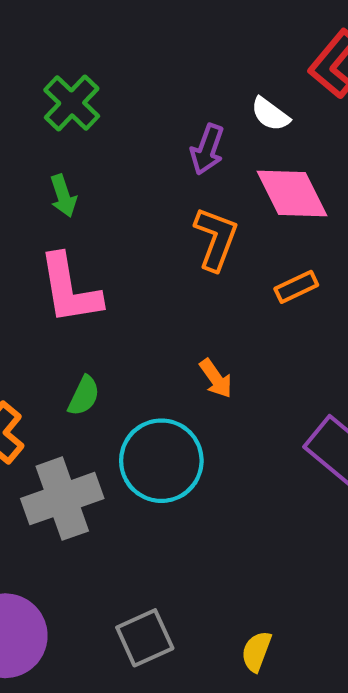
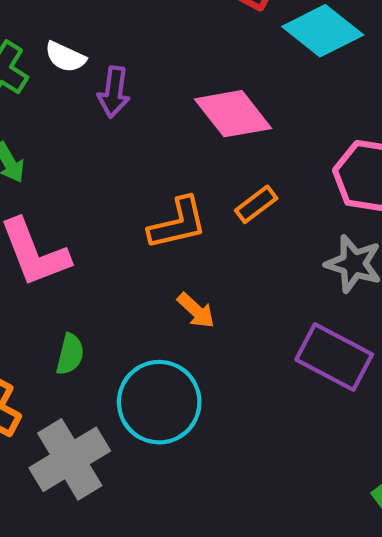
white semicircle: (270, 114) -> (65, 57), moved
purple arrow: (207, 149) -> (114, 92), moved
orange L-shape: (216, 239) -> (178, 223), moved, turned 68

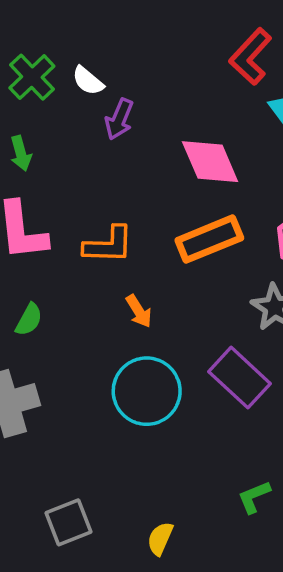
orange rectangle: (256, 204) -> (209, 239), size x1.8
orange L-shape: (178, 223) -> (108, 245), moved
cyan circle: (159, 402) -> (147, 391), moved

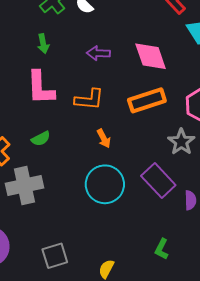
purple arrow: (119, 119) -> (98, 53), moved, turned 65
green semicircle: (29, 320) -> (41, 139), turned 30
green L-shape: (254, 497) -> (162, 249), turned -45

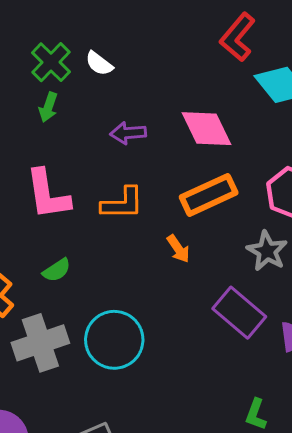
green arrow: (43, 44) -> (48, 107), moved, turned 36
orange arrow: (104, 138) -> (178, 249), moved
cyan circle: (105, 184) -> (114, 340), moved

